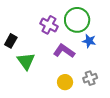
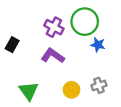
purple L-shape: (64, 51) -> (53, 56), moved
green triangle: (26, 61) -> (29, 91), moved

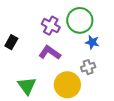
gray cross: (99, 85) -> (88, 67), moved
yellow circle: (71, 90) -> (67, 85), size x1.6

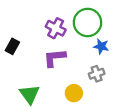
purple L-shape: (50, 53) -> (55, 58), turned -40
yellow circle: (67, 85) -> (74, 93), size x0.6

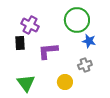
purple cross: (56, 28) -> (30, 25), moved
black rectangle: (12, 46) -> (20, 43), moved, turned -32

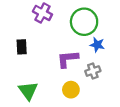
purple cross: (30, 25) -> (42, 13), moved
purple L-shape: (48, 51) -> (68, 59), moved

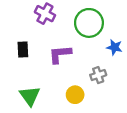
blue star: (97, 45) -> (114, 47), moved
purple L-shape: (68, 59) -> (60, 54), moved

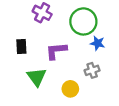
blue star: (114, 47) -> (98, 43), moved
green triangle: (30, 96) -> (37, 77), moved

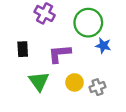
gray cross: (92, 70) -> (97, 87), moved
yellow circle: (70, 89) -> (74, 82), moved

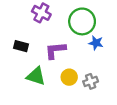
black rectangle: (23, 49) -> (21, 46), turned -72
green triangle: (39, 81) -> (36, 76), turned -36

